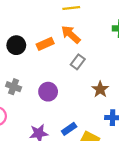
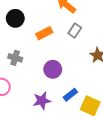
orange rectangle: (45, 44) -> (44, 33), moved
purple circle: (48, 92) -> (53, 69), moved

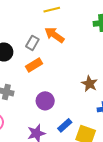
gray rectangle: (75, 31) -> (32, 43), moved

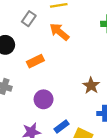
gray rectangle: (32, 43) -> (29, 19), moved

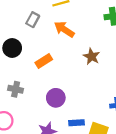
brown star: (91, 86) -> (91, 56), moved
blue rectangle: (62, 126) -> (76, 123), turned 40

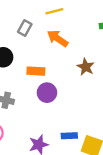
orange rectangle: (44, 61) -> (36, 71), turned 35
purple circle: (56, 98) -> (47, 93), moved

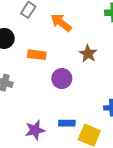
purple circle: (47, 93) -> (62, 79), moved

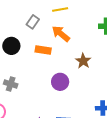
orange rectangle: (37, 55) -> (43, 50), moved

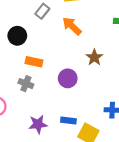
orange rectangle: (43, 50) -> (34, 62), moved
gray cross: (11, 84) -> (26, 84), moved

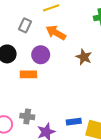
purple circle: (68, 78) -> (41, 55), moved
gray cross: (26, 84) -> (27, 116), moved

